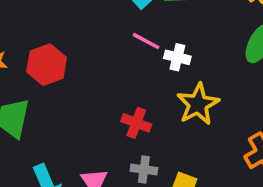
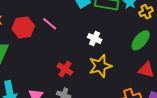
pink line: (146, 41) -> (50, 24), moved

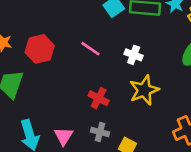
pink line: (50, 24) -> (90, 49), moved

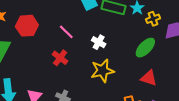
red cross: (99, 98) -> (60, 58), moved

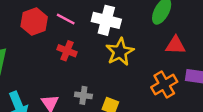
red hexagon: (27, 26) -> (34, 22), moved
white cross: (99, 42) -> (106, 20), size x1.6

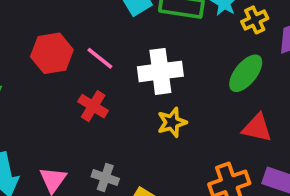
white cross: (106, 20) -> (160, 71), turned -32
yellow star: (120, 52) -> (172, 122), size x0.7

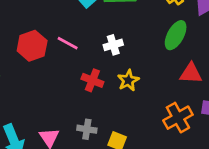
white cross: (160, 71) -> (113, 45), size x0.6
red cross: (93, 106) -> (92, 80), moved

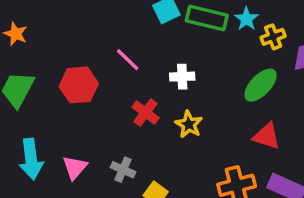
red hexagon: (32, 46) -> (79, 85), moved
yellow star: (128, 80) -> (189, 124), turned -30

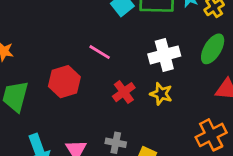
white cross: (182, 77) -> (164, 55), moved, size x1.5
red cross: (146, 113) -> (124, 92), turned 30

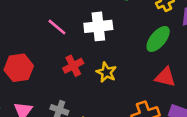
white cross: (164, 55) -> (98, 26), moved
red hexagon: (64, 82) -> (19, 68), moved

